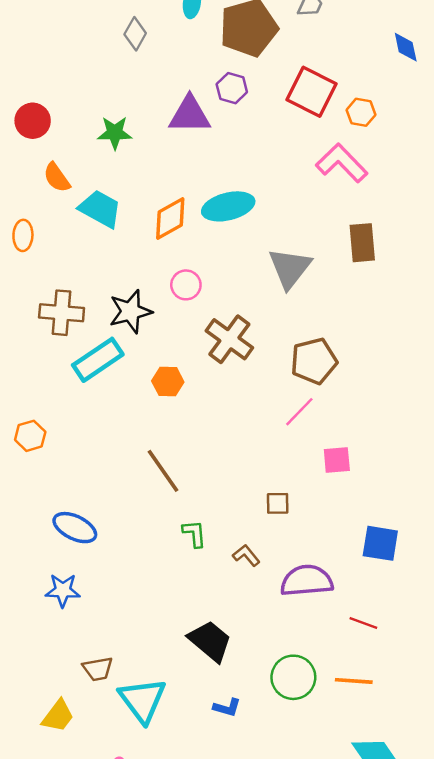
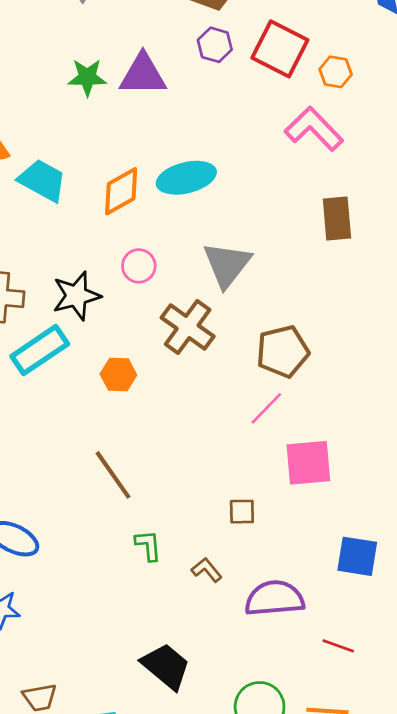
purple hexagon: (232, 88) -> (215, 45), moved
green star: (115, 133) -> (87, 77), moved
gray triangle: (290, 268) -> (227, 265), moved
pink square: (337, 460) -> (308, 463), size x1.5

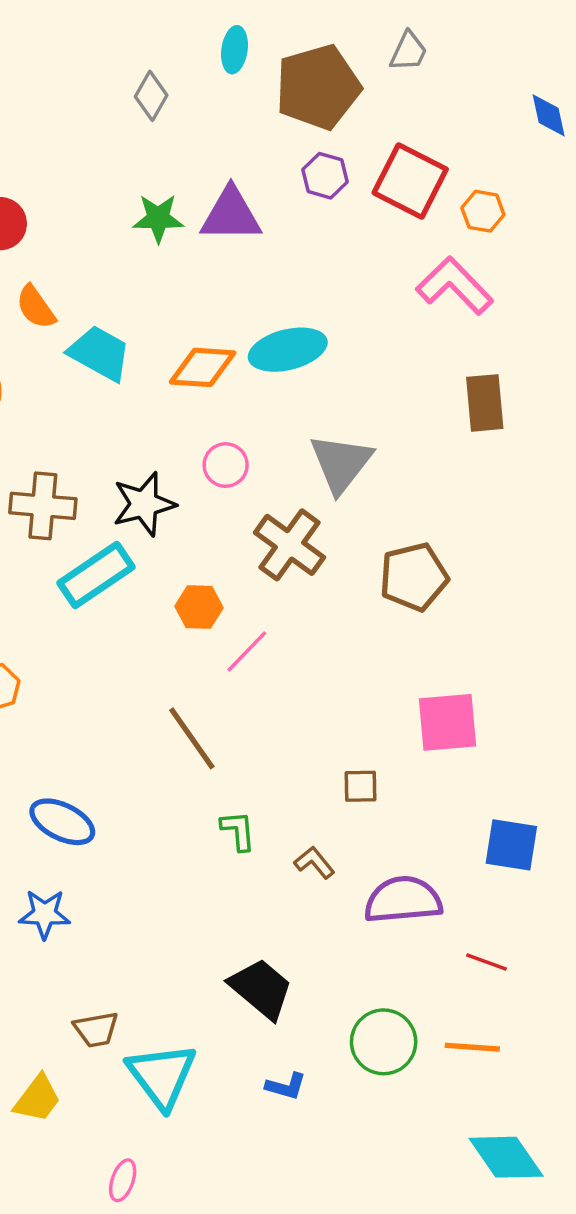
orange diamond: (121, 191) -> (203, 367), turned 33
pink line: (266, 408) -> (247, 651), moved

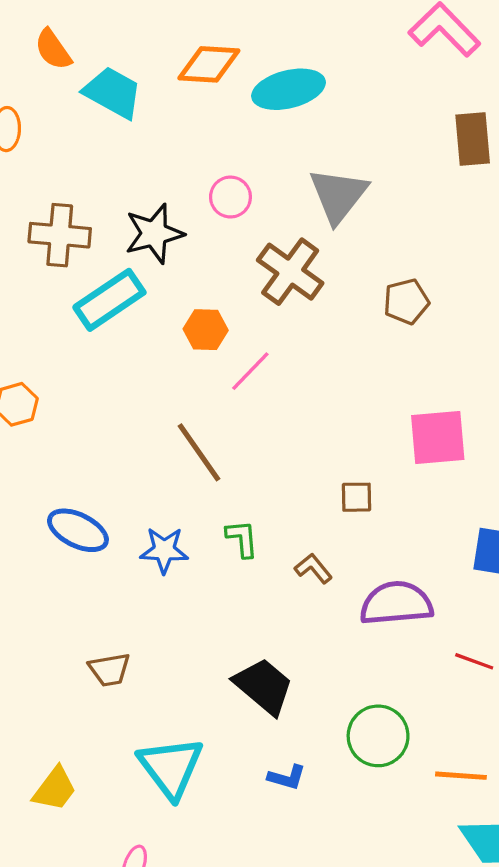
orange diamond: (203, 367) -> (209, 64), moved
brown pentagon: (414, 577) -> (406, 301), size x0.7
blue star: (45, 914) -> (164, 550), moved
brown trapezoid: (96, 1029) -> (109, 670), moved
orange line: (472, 1047) -> (461, 776), moved

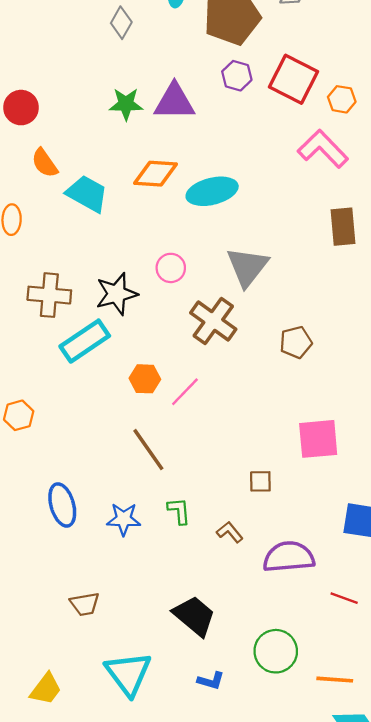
orange hexagon: (206, 330) -> (145, 379), moved
blue ellipse: (78, 530) -> (62, 505), turned 48

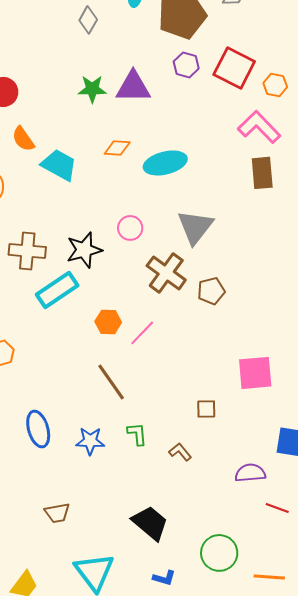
orange diamond: (155, 174) -> (117, 148), size x0.7
brown rectangle: (343, 227) -> (262, 173), moved
brown pentagon: (296, 342) -> (211, 291), moved
purple semicircle: (289, 557) -> (250, 473), moved, size x0.7

